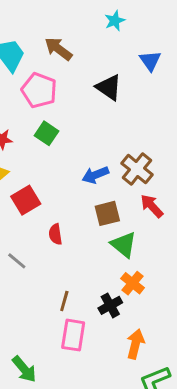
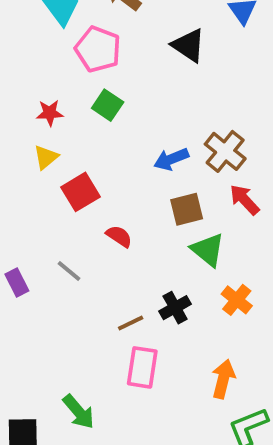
red semicircle: (55, 234) -> (119, 236), turned 132
orange cross: (133, 283) -> (237, 300), moved
brown line: (64, 301) -> (131, 323), turned 48
black cross: (110, 305) -> (175, 308), moved

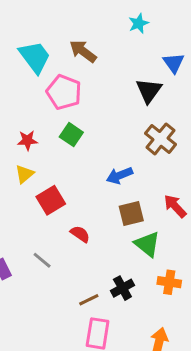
black triangle: (189, 45) -> (149, 91), moved, turned 32
brown cross: (225, 151) -> (160, 139), moved
orange cross: (237, 300) -> (169, 282), turned -30

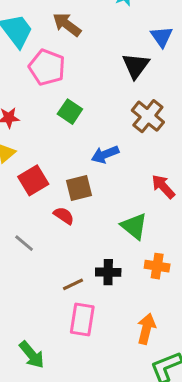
green square: (71, 135) -> (70, 112), moved
brown square: (131, 213) -> (79, 188), moved
black cross: (122, 288) -> (108, 272), turned 30

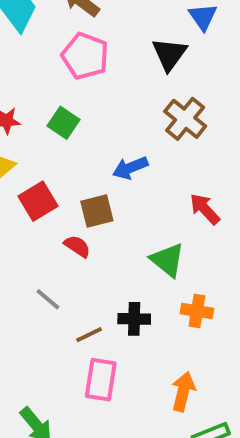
pink pentagon: (47, 67) -> (85, 56), moved
green square: (70, 112) -> (64, 123), moved
gray line: (24, 243) -> (48, 299), moved

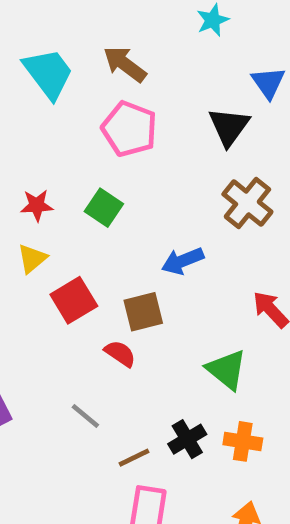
orange cross: (197, 311) -> (243, 441), moved
black cross: (134, 319) -> (187, 439), turned -32

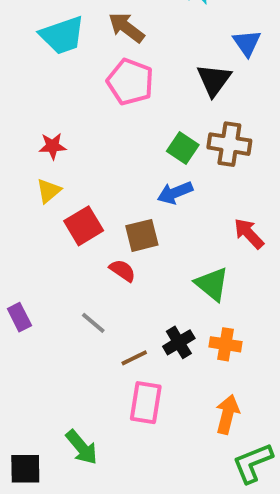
cyan trapezoid: (48, 73) -> (62, 35), turned 108
brown cross: (247, 203) -> (229, 144), turned -30
green square: (104, 208) -> (183, 148), moved

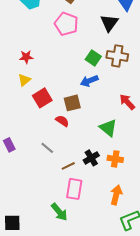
green arrow: (82, 447) -> (59, 212), moved

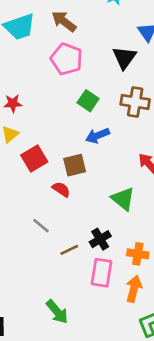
green square: (93, 58) -> (88, 101), moved
orange cross: (115, 159) -> (138, 254), moved
pink rectangle: (74, 189) -> (102, 273), moved

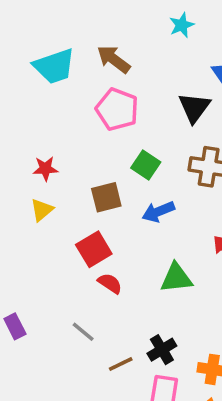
red square: (34, 158) -> (94, 249), moved
brown square: (75, 165) -> (106, 197), moved
green triangle: (123, 199) -> (176, 278), moved, turned -45

